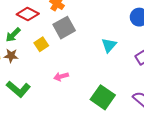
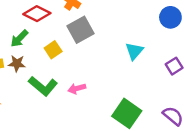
green L-shape: (18, 89) -> (43, 86), moved

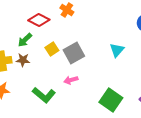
gray square: (81, 30) -> (74, 53), moved
green L-shape: (43, 86) -> (44, 95), moved

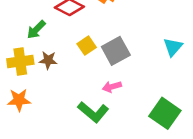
green arrow: (25, 40) -> (36, 30), moved
green L-shape: (44, 95) -> (93, 112), moved

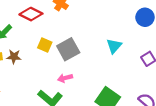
yellow square: (87, 46) -> (45, 45), turned -32

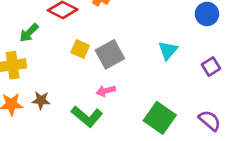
brown star: (14, 57) -> (41, 100), moved

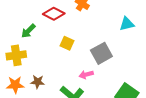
cyan triangle: (168, 50) -> (127, 24), moved, turned 35
gray square: (110, 54) -> (101, 53), moved

